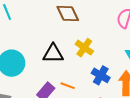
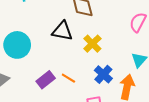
black triangle: (53, 54) -> (62, 31), moved

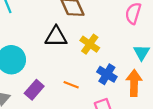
purple rectangle: (46, 80) -> (34, 90), moved

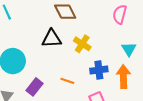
blue cross: (107, 74) -> (99, 70), turned -36

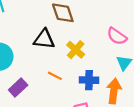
pink semicircle: (120, 14) -> (117, 36), moved, turned -78
orange line: (67, 81) -> (55, 76), moved

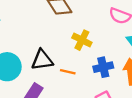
black triangle: (44, 39) -> (42, 60), moved

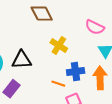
orange line: (68, 72) -> (58, 84), moved

